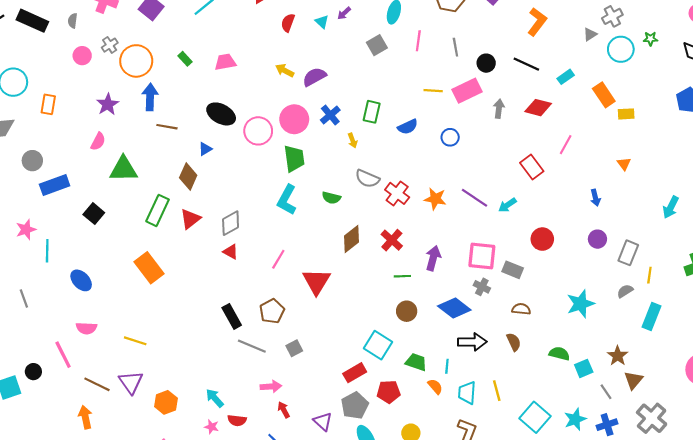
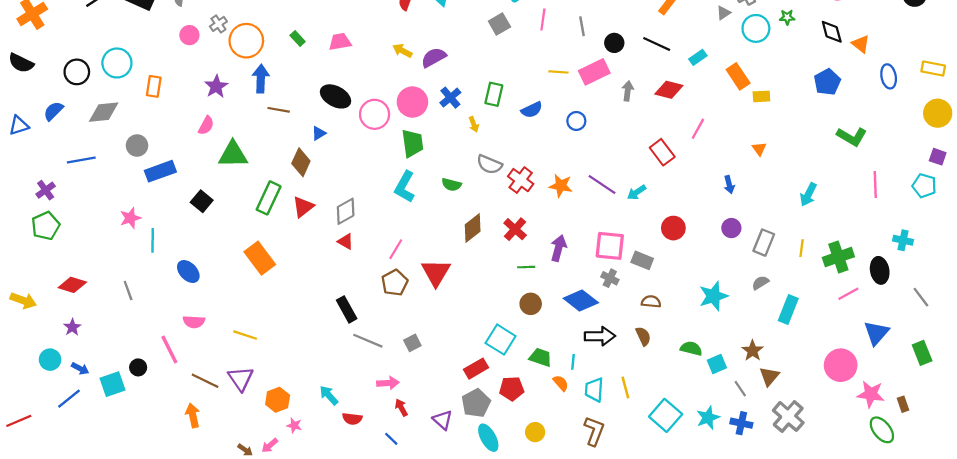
yellow line: (649, 275) -> (802, 248), moved
brown pentagon: (272, 311) -> (395, 283), moved
blue cross: (607, 425) -> (741, 423), turned 30
pink star: (212, 427) -> (294, 425), moved

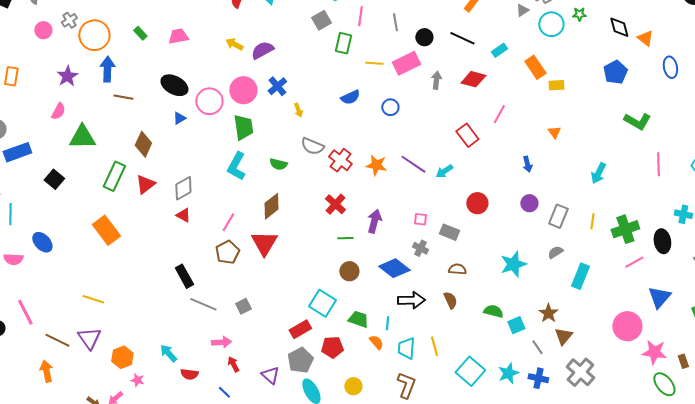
green rectangle: (494, 94) -> (343, 43), moved
blue triangle: (319, 133) -> (179, 118), moved
brown diamond: (473, 228) -> (271, 206), moved
pink square: (610, 246) -> (420, 219), size x0.5
pink semicircle: (194, 322) -> (13, 259), moved

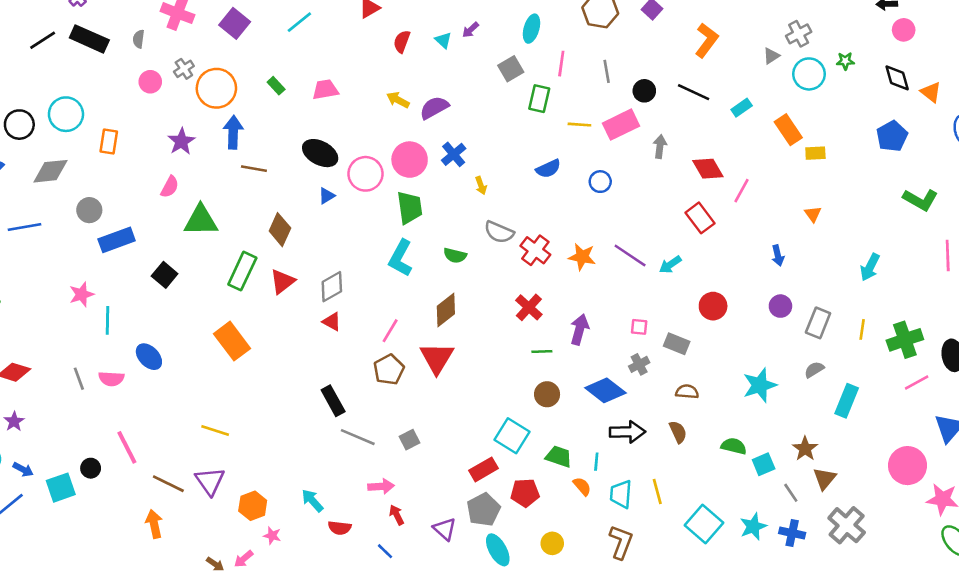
red diamond: (473, 79) -> (708, 169), moved, turned 45
gray cross: (420, 248) -> (639, 364), turned 35

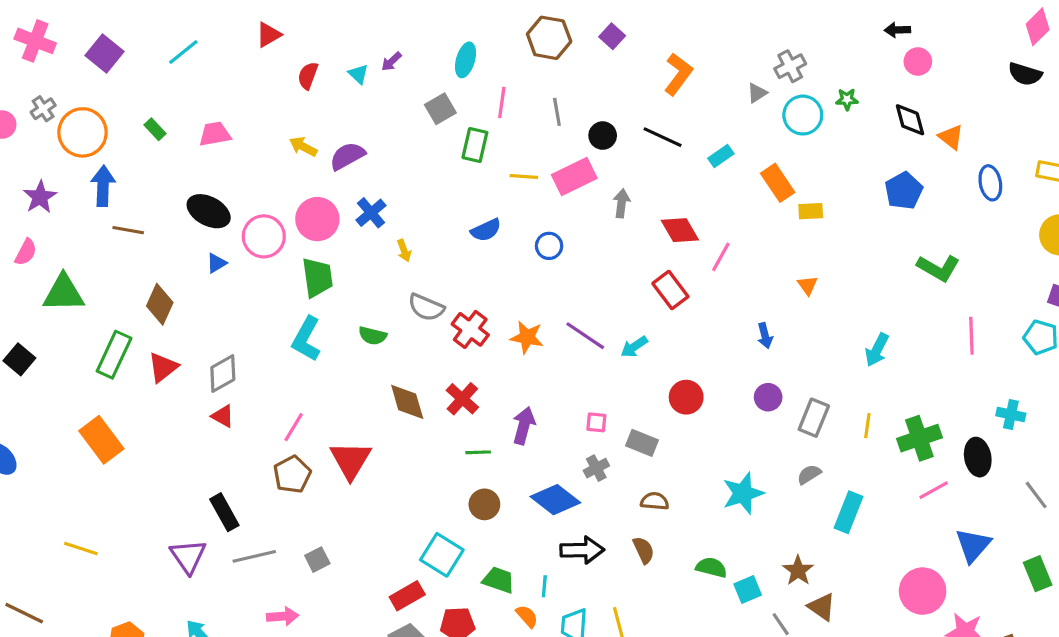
brown diamond: (446, 310) -> (407, 402), moved, turned -68
gray line: (358, 437) -> (254, 556), turned -36
brown triangle: (825, 479) -> (822, 607), turned -35
purple triangle: (210, 481) -> (188, 556), moved

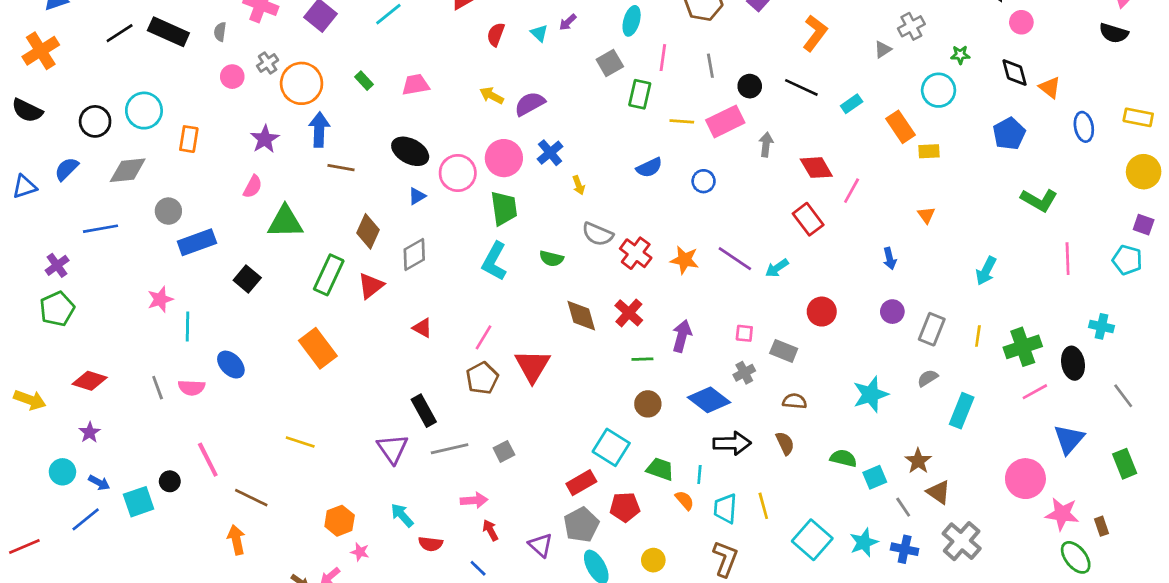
cyan circle: (803, 115) -> (939, 90), moved
gray diamond: (223, 374) -> (414, 255), moved

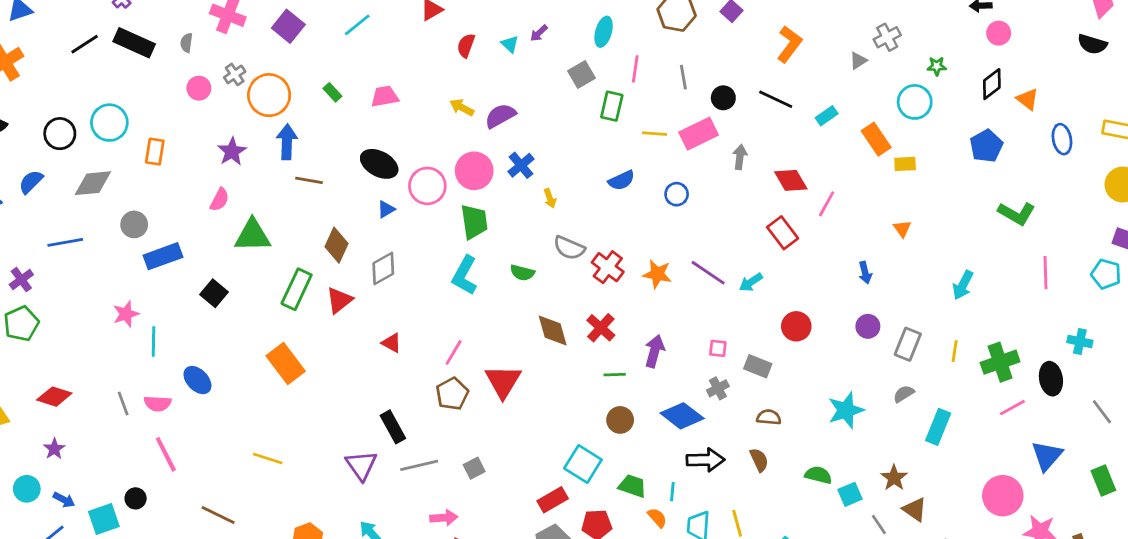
black diamond: (1015, 73) -> (992, 84), turned 68
pink line: (208, 460) -> (166, 454), moved

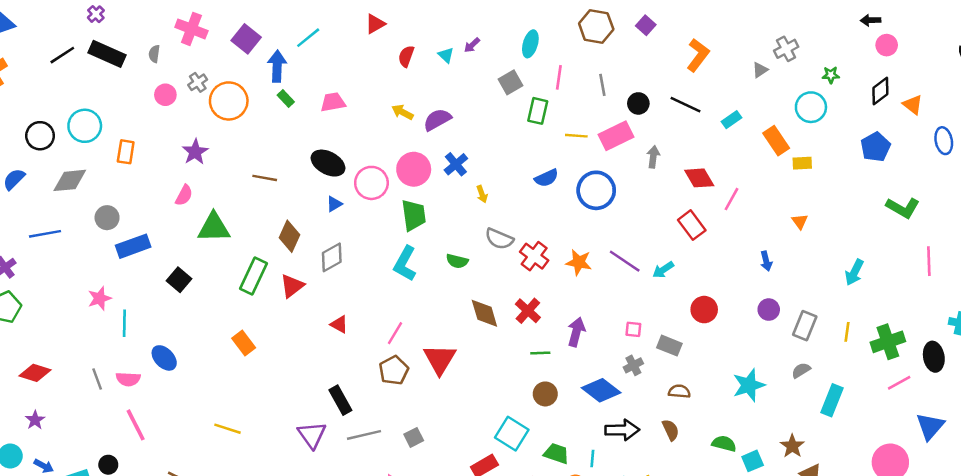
blue arrow: (287, 142) -> (277, 66), moved
blue circle: (677, 194) -> (596, 190), size x1.8
orange rectangle: (286, 364) -> (244, 343), size x0.7

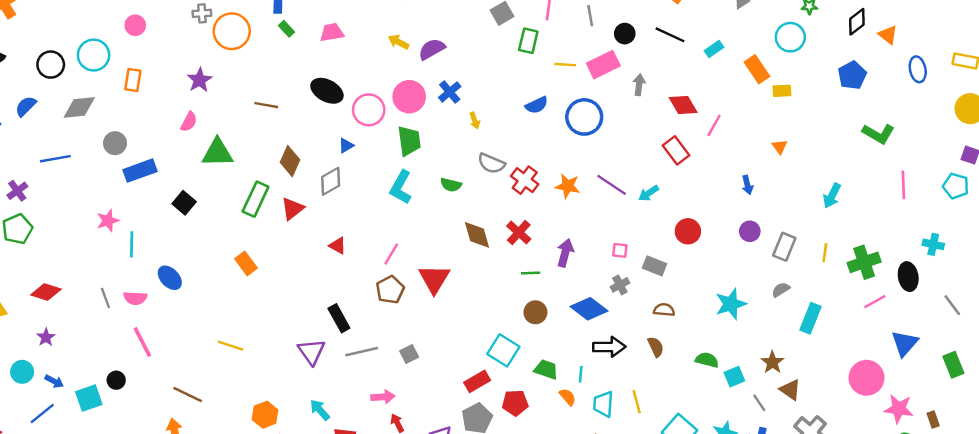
gray cross: (198, 82) -> (202, 13), turned 30
pink circle: (165, 95) -> (135, 25), moved
blue triangle: (334, 204) -> (346, 146), moved

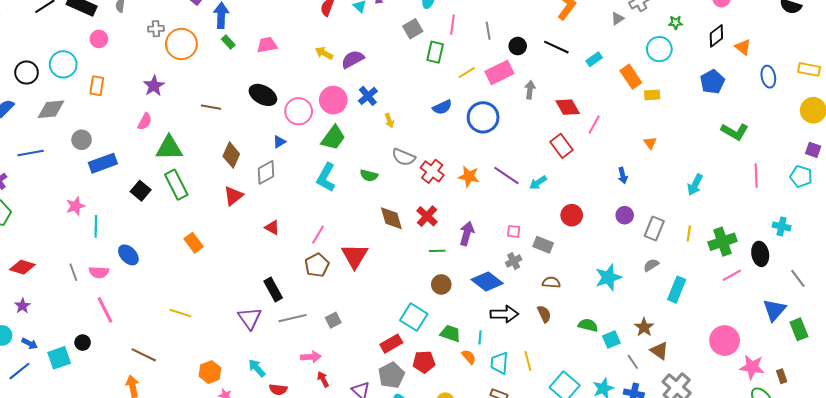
yellow line: (565, 65) -> (467, 73), turned -36
green trapezoid: (409, 141) -> (333, 138), turned 44
green rectangle: (256, 199) -> (176, 185), moved, turned -52
blue triangle: (905, 343) -> (774, 310), moved

